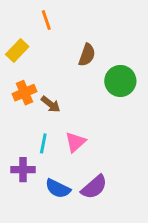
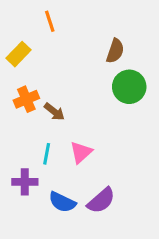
brown semicircle: (87, 55) -> (115, 51), moved

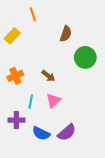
brown semicircle: (115, 51) -> (66, 34), moved
orange cross: (26, 99) -> (15, 76), moved
brown arrow: (54, 112) -> (48, 76), moved

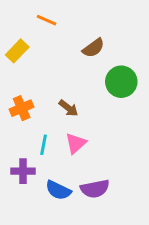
orange line: (33, 14) -> (46, 20), turned -48
brown semicircle: (66, 34) -> (93, 48), turned 35
purple semicircle: (67, 132) -> (95, 189), turned 30

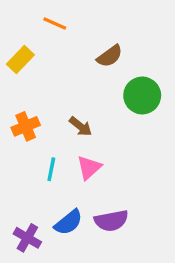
purple cross: (23, 171) -> (27, 238), moved, turned 30
blue semicircle: (58, 190) -> (68, 222), turned -65

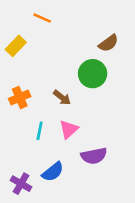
brown semicircle: (110, 56) -> (108, 43), moved
green circle: (142, 95) -> (93, 74), moved
purple semicircle: (111, 221) -> (94, 156), moved

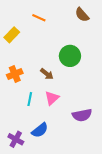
orange line: (42, 18) -> (39, 18), moved
brown semicircle: (108, 43) -> (82, 15), moved, turned 84
purple semicircle: (94, 156) -> (82, 115), moved

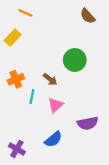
orange line: (39, 18) -> (25, 13), moved
cyan line: (30, 99) -> (32, 96), moved
blue semicircle: (40, 130) -> (53, 139), moved

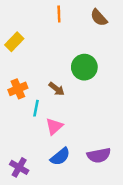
orange line: (25, 13) -> (59, 14), moved, turned 64
pink triangle: (55, 105) -> (54, 126), moved
purple semicircle: (88, 123) -> (99, 155), moved

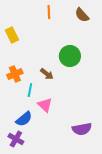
yellow rectangle: (14, 42) -> (12, 35), turned -70
pink triangle: (54, 126) -> (45, 105), turned -35
blue semicircle: (60, 157) -> (24, 119), moved

